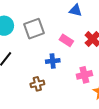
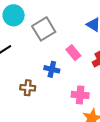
gray square: (34, 29) -> (44, 29), turned -30

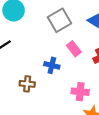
gray square: (44, 29) -> (59, 20), moved

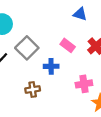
gray square: (59, 20) -> (27, 48), moved

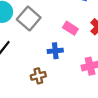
gray square: (27, 48) -> (29, 19), moved

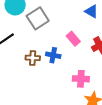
brown cross: (38, 76) -> (33, 58), moved

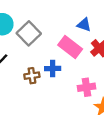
blue triangle: (92, 11) -> (84, 25), moved
pink rectangle: (73, 39) -> (70, 47), size x1.5

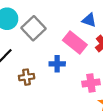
brown cross: (32, 76) -> (27, 77), moved

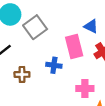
pink rectangle: (75, 42) -> (74, 46), turned 30

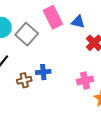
pink rectangle: (74, 46) -> (53, 17), moved
blue cross: (54, 65) -> (43, 72), moved

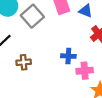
blue cross: (43, 72) -> (68, 56), moved

